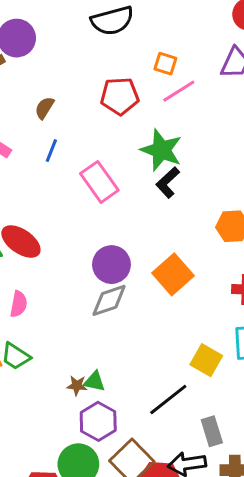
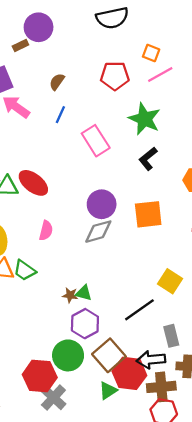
black L-shape: (168, 182) -> (148, 159), moved
orange square: (173, 274) -> (148, 214), turned 32
pink semicircle: (19, 304) -> (46, 231), moved

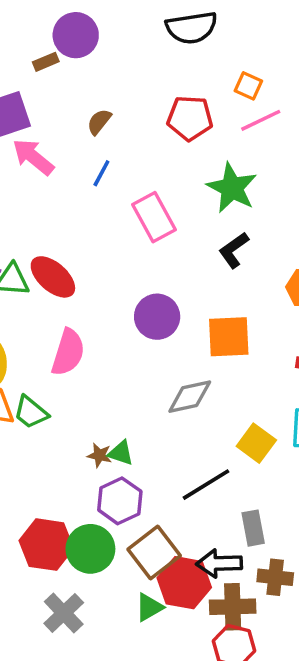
pink semicircle: (46, 231) -> (68, 352), size x1.5
gray diamond: (98, 232) -> (190, 397), moved
red hexagon: (40, 376) -> (46, 545), moved

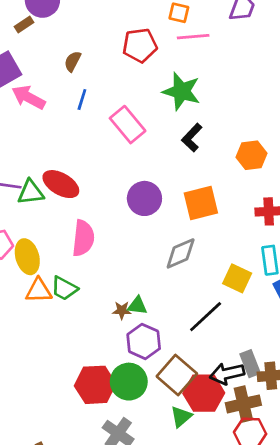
pink line: (261, 120) -> (193, 37), turned 32
gray rectangle: (253, 528) -> (250, 364), moved

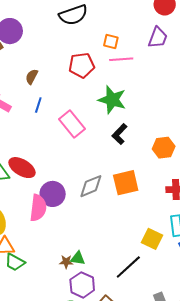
purple circle: (144, 198) -> (53, 194), moved
gray diamond: (181, 253) -> (91, 186), moved
green trapezoid: (64, 288) -> (15, 262), moved

